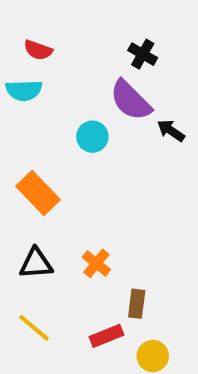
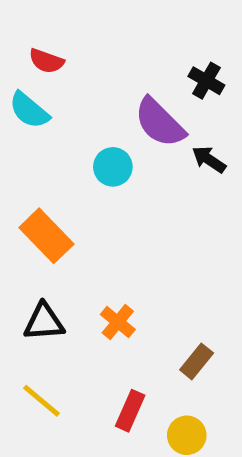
black cross: (143, 54) -> (206, 81), moved
cyan semicircle: (24, 90) -> (29, 110), turned 42
brown rectangle: (137, 304) -> (197, 361), moved, turned 32
red rectangle: (106, 336) -> (130, 411), turned -44

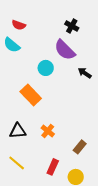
black cross: (206, 81) -> (72, 26), moved
black arrow: (209, 159) -> (85, 73), moved
orange rectangle: (46, 236) -> (31, 95), moved

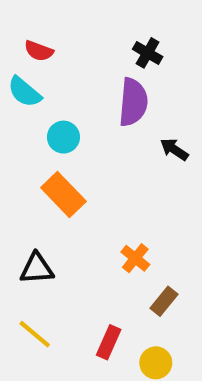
purple semicircle: (65, 50) -> (133, 102), turned -130
cyan circle: (46, 68) -> (63, 137), moved
orange cross: (48, 131) -> (135, 258), moved

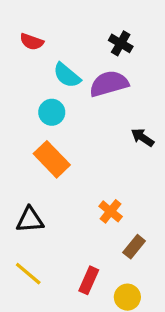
cyan semicircle: (24, 92) -> (67, 75), moved
purple semicircle: (133, 102) -> (109, 84), turned -111
black arrow: (174, 149) -> (142, 137), moved

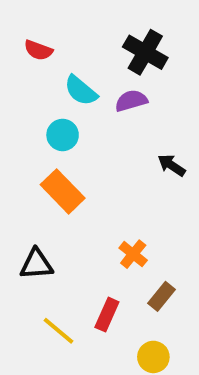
black cross: (121, 43) -> (145, 52), size x1.5
purple semicircle: (109, 84) -> (131, 101), size x0.7
yellow line: (28, 274) -> (59, 331), moved
red rectangle: (89, 280) -> (107, 315), moved

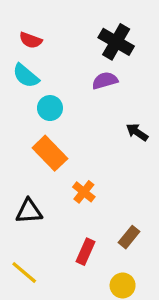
cyan semicircle: (81, 91) -> (26, 76), moved
orange cross: (133, 254) -> (84, 192), moved
yellow line: (59, 331) -> (24, 273), moved

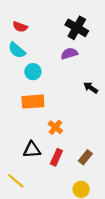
orange rectangle: (50, 153) -> (33, 102), turned -50
black triangle: (29, 211) -> (32, 150), moved
red rectangle: (85, 252) -> (56, 157), moved

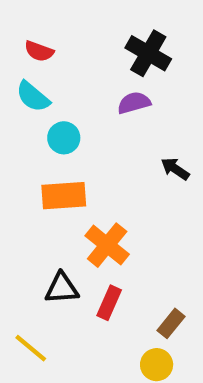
orange cross: (55, 127) -> (107, 245), size x1.5
brown rectangle: (85, 157) -> (171, 323), moved

